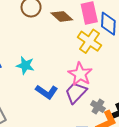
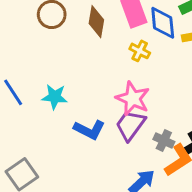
brown diamond: (62, 16) -> (96, 22), turned 65
yellow cross: (90, 41) -> (140, 51), size x0.6

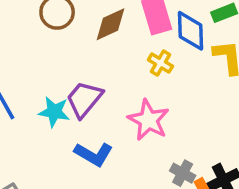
brown diamond: (96, 22) -> (110, 24), turned 52
purple trapezoid: (130, 125) -> (84, 99), moved

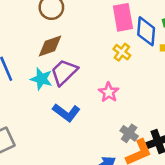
brown diamond: (110, 24) -> (50, 46), moved
pink star: (148, 120) -> (109, 92), size x0.7

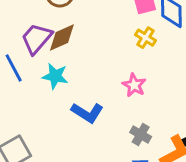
purple trapezoid: (64, 72) -> (37, 38), moved
gray cross: (129, 133) -> (141, 134), moved

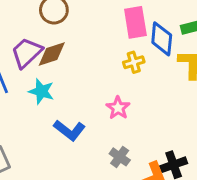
yellow cross: (145, 38) -> (134, 62), turned 36

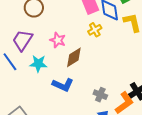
brown diamond: (52, 54) -> (74, 57), moved
pink star: (118, 108) -> (58, 40), moved

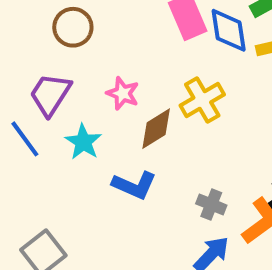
yellow cross: (95, 30) -> (202, 100), moved, size x1.5
cyan star: (38, 64) -> (83, 142), turned 30

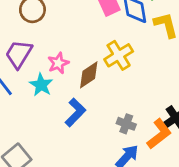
pink star: (123, 93) -> (58, 63), moved, turned 30
blue L-shape: (134, 185) -> (75, 112), turned -68

